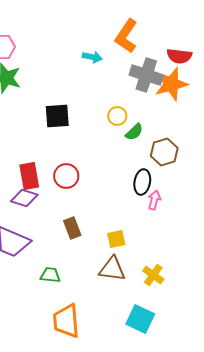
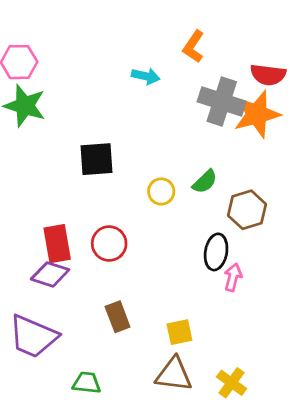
orange L-shape: (126, 36) -> (194, 47), size x0.7
yellow circle: (117, 116) -> (161, 191), moved

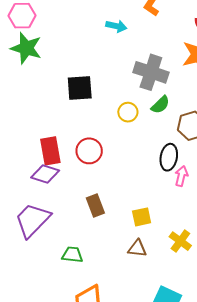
gray cross: (222, 101) -> (151, 72), moved
purple trapezoid: (33, 336) -> (33, 220), turned 111
brown triangle: (174, 374) -> (137, 248), size x0.7
yellow cross: (232, 383) -> (180, 241), moved

